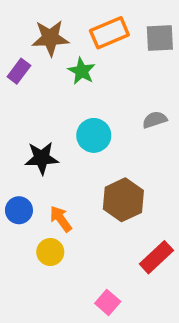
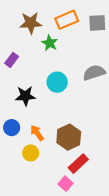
purple rectangle: (19, 71) -> (12, 60), moved
gray semicircle: (155, 120) -> (94, 73), size x1.5
brown hexagon: (123, 200) -> (69, 137), moved
red rectangle: (156, 257) -> (78, 164), moved

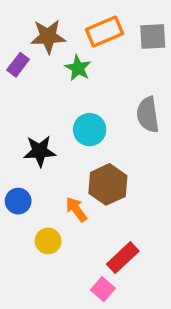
purple rectangle: (12, 60) -> (18, 65), moved
gray semicircle: (94, 73) -> (148, 115), turned -80
orange arrow: (37, 133) -> (76, 209), moved
brown hexagon: (69, 137) -> (108, 184), moved

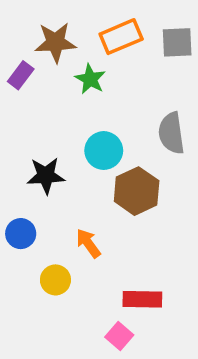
brown hexagon: (108, 184) -> (137, 191), moved
red rectangle: (123, 258) -> (142, 299), turned 44

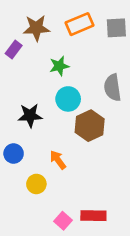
green star: (90, 79) -> (59, 66), moved, turned 30
red rectangle: (142, 299) -> (93, 216), moved
pink square: (119, 336) -> (63, 221), moved

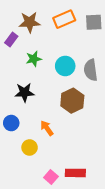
green star: (59, 66) -> (34, 59), moved
cyan circle: (68, 99) -> (65, 66), moved

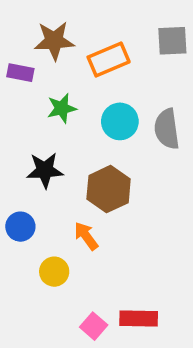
orange rectangle: (64, 19) -> (109, 60), moved
purple rectangle: (11, 40) -> (20, 73), turned 64
brown hexagon: (72, 101) -> (109, 189), moved

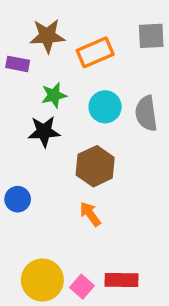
black star: (45, 170) -> (44, 132), moved
orange arrow: (86, 236) -> (90, 214), moved
yellow circle: (54, 272) -> (42, 280), moved, size x1.6

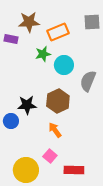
green star: (54, 95) -> (43, 54), moved
gray semicircle: (146, 113) -> (88, 81), moved, turned 30
black star: (44, 132) -> (27, 105), moved
pink square: (82, 287) -> (50, 156), moved

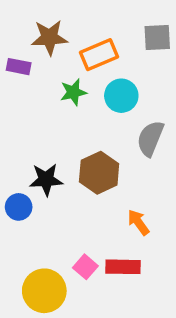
cyan circle: (64, 65) -> (121, 96), moved
orange arrow: (55, 130) -> (138, 222), moved
red rectangle: (74, 170) -> (123, 267), moved

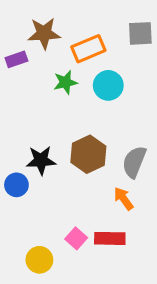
purple rectangle: (19, 67) -> (16, 59), turned -30
gray semicircle: (150, 138) -> (134, 162), moved
yellow circle: (44, 291) -> (39, 260), size x0.7

